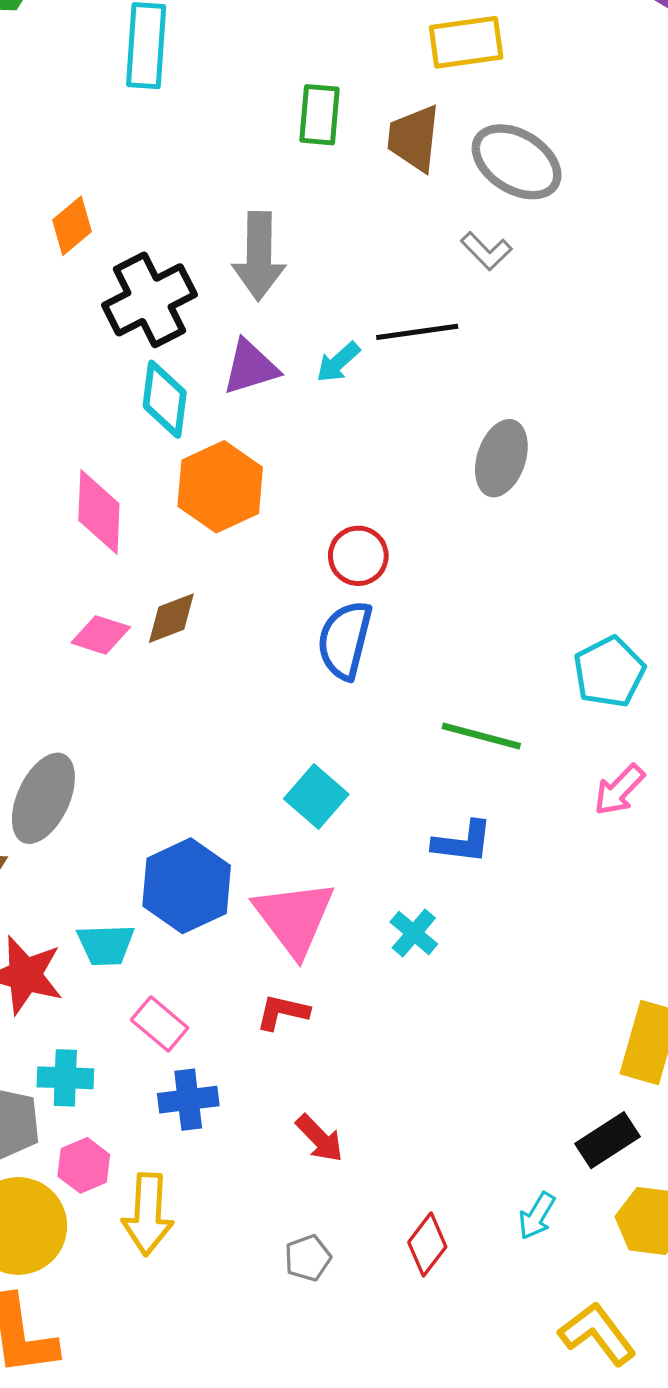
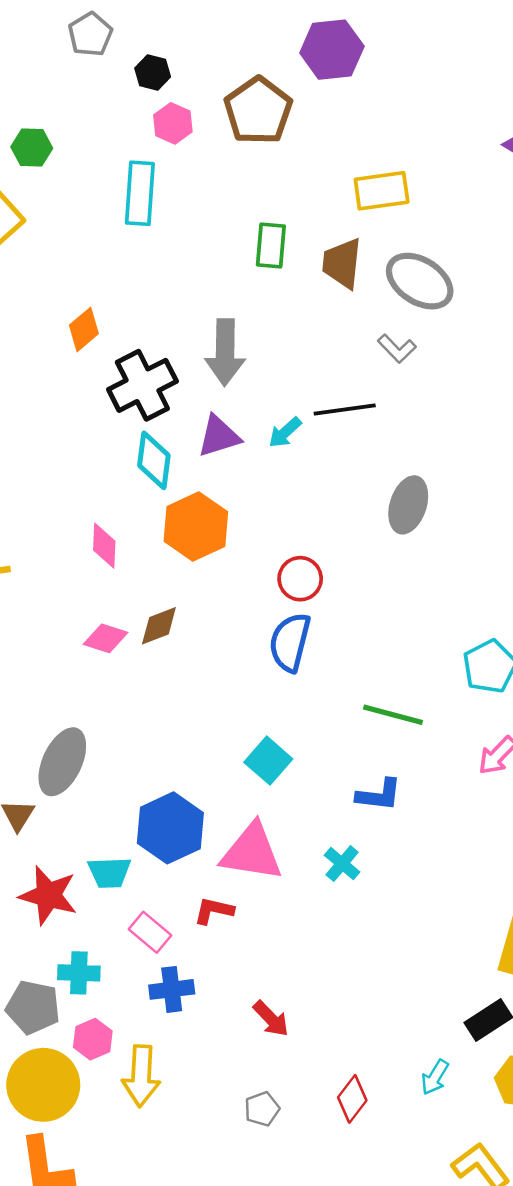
pink diamond: (99, 512) -> (104, 546), size x0.7
pink triangle: (294, 918) -> (252, 852), turned -44
red L-shape: (283, 1012) -> (214, 911), moved

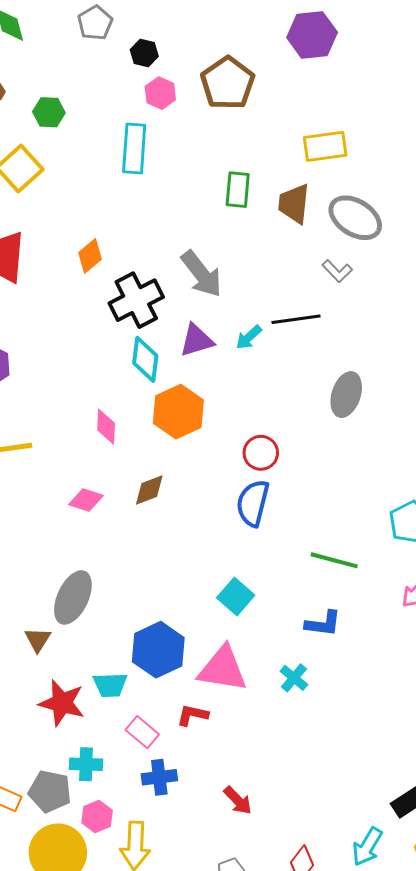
purple hexagon: (332, 50) -> (312, 35), moved
gray arrow: (225, 352) -> (202, 274), turned -39
pink diamond: (106, 638) -> (86, 500), moved
cyan arrow: (435, 1077) -> (367, 847), size x1.4

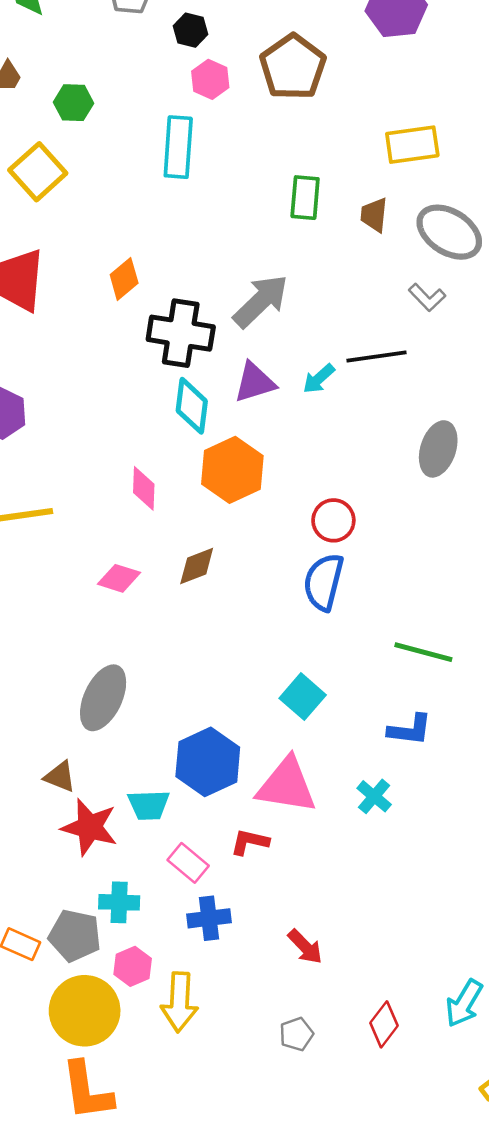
brown trapezoid: (294, 204) -> (374, 215), size x0.7
gray arrow: (202, 274) -> (261, 301), turned -96
black cross: (136, 300) -> (181, 333), turned 36
brown triangle: (38, 640) -> (60, 777), moved, turned -40

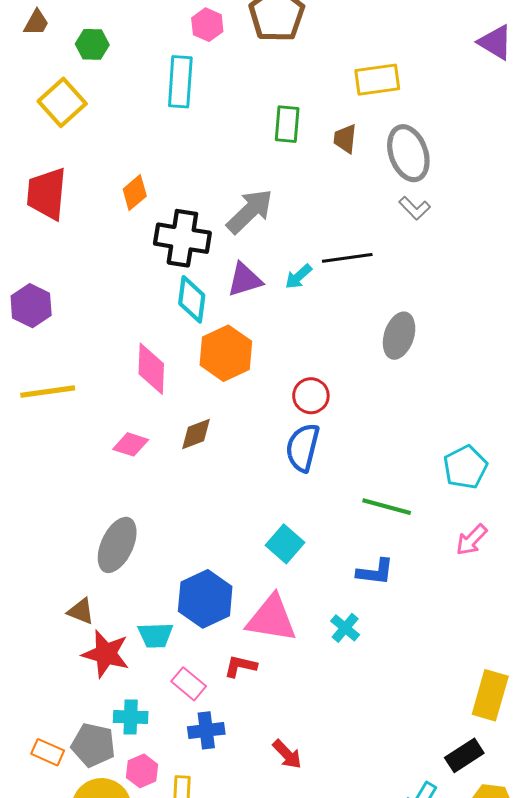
gray ellipse: (449, 232) -> (408, 153), turned 38
gray L-shape: (427, 297) -> (415, 208), moved
pink diamond: (144, 488) -> (151, 369), size x1.4

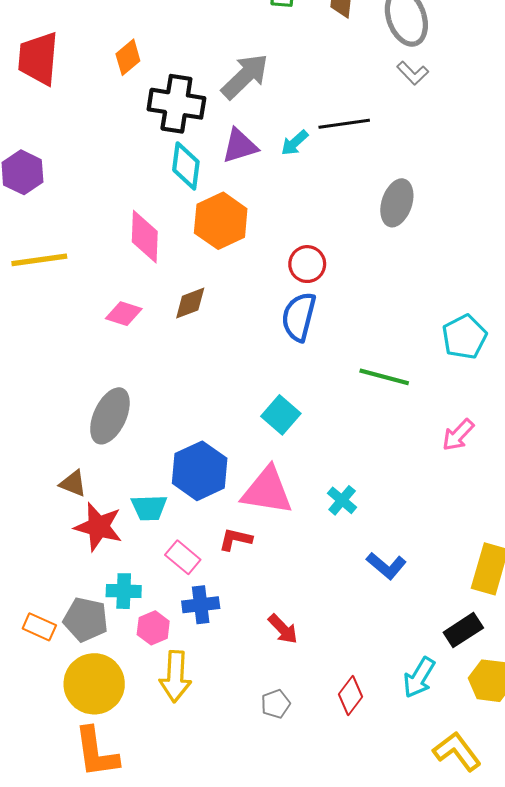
pink arrow: (472, 540) -> (458, 435), moved
blue L-shape: (375, 572) -> (386, 566), moved, turned 33
pink hexagon: (142, 771) -> (153, 628), moved

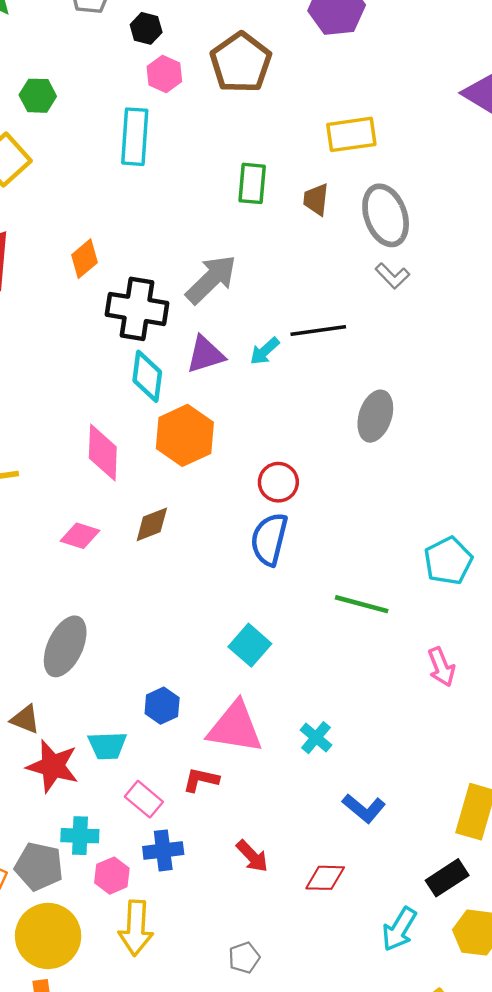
pink arrow: (458, 435) -> (441, 667), turned -66
blue hexagon: (200, 471) -> (162, 706), size x0.6
red arrow: (283, 629) -> (252, 856), moved
red diamond: (350, 695) -> (325, 878), moved, turned 54

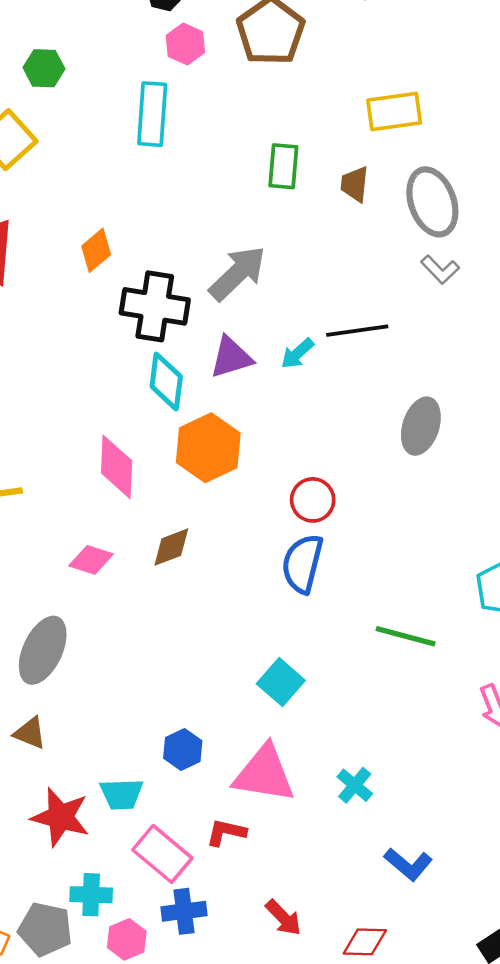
gray ellipse: (65, 646) -> (43, 650), moved
brown triangle: (25, 719) -> (30, 733), moved
pink rectangle: (144, 799) -> (162, 854), size x1.4

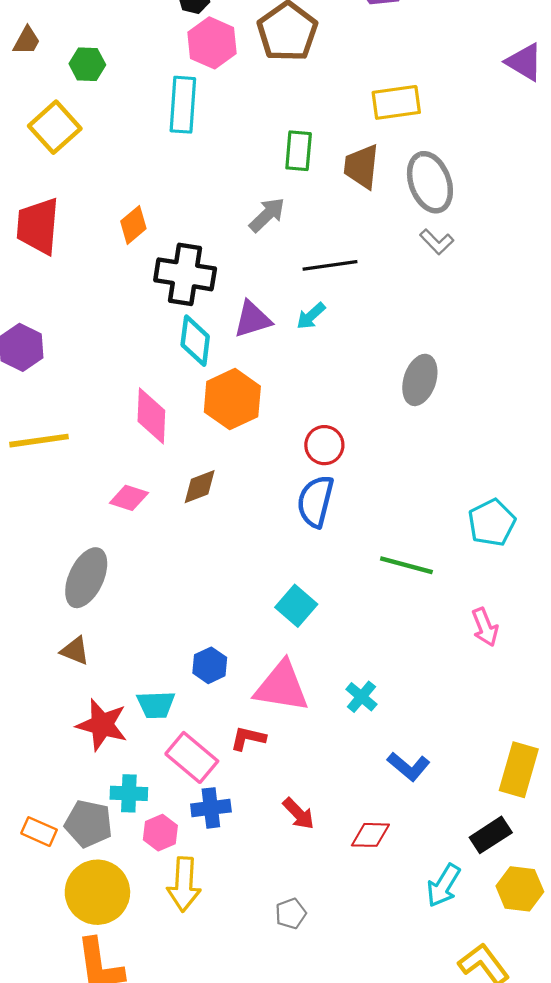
pink hexagon: (185, 44) -> (212, 43), size x1.4
brown trapezoid: (355, 184) -> (361, 167), size x1.4
gray arrow: (238, 273) -> (267, 215), moved, size x0.7
black line: (357, 331) -> (330, 265), moved

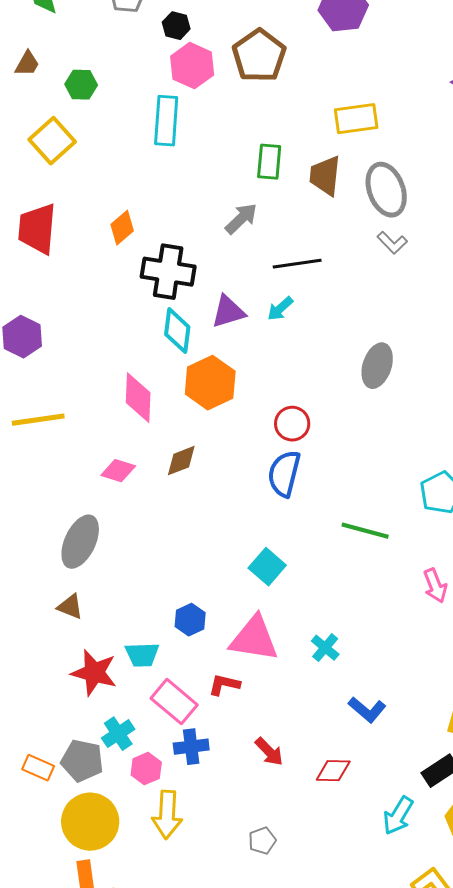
cyan cross: (129, 793) -> (118, 734), turned -36

